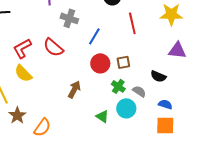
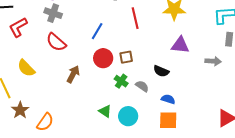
gray cross: (69, 18) -> (53, 13), moved
red L-shape: (22, 48) -> (18, 27), moved
brown arrow: (74, 89) -> (73, 74), moved
cyan circle: (126, 108) -> (128, 116), moved

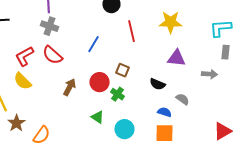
red L-shape: (18, 27) -> (24, 56), moved
brown square: (126, 57) -> (122, 70), turned 32
red circle: (103, 58) -> (100, 82), moved
gray semicircle: (142, 86) -> (182, 99), moved
green triangle: (105, 111) -> (98, 117), moved

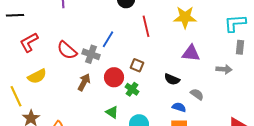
gray cross: (50, 26) -> (91, 54), moved
red L-shape: (24, 56) -> (29, 42), moved
yellow semicircle: (22, 81) -> (37, 76), turned -72

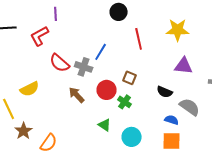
red L-shape: (29, 42) -> (40, 36), moved
brown arrow: (84, 82) -> (77, 95), turned -72
gray semicircle: (197, 94) -> (190, 107), size x1.5

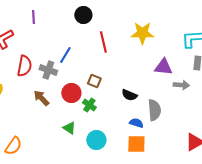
purple line: (56, 14) -> (33, 17), moved
red semicircle: (60, 63) -> (24, 66), turned -120
purple triangle: (184, 66) -> (163, 67), moved
gray semicircle: (190, 107) -> (154, 110), turned 50

